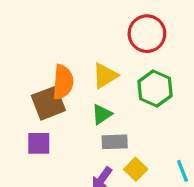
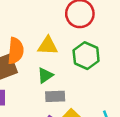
yellow triangle: (105, 76) -> (48, 46), turned 35

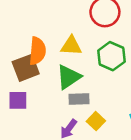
green triangle: (45, 75) -> (69, 77), size x1.5

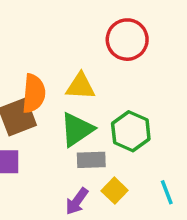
green hexagon: (111, 56) -> (131, 131), moved

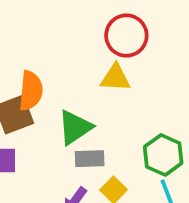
yellow triangle: (80, 86) -> (115, 78), moved
green hexagon: (131, 131) -> (163, 155), moved

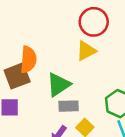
yellow triangle: (115, 78) -> (86, 51), turned -30

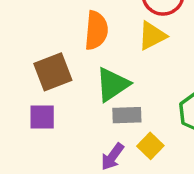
orange semicircle: (28, 60) -> (96, 30), moved

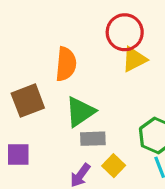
yellow triangle: (152, 36) -> (134, 59), moved
purple square: (42, 117) -> (18, 155), moved

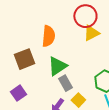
gray rectangle: (93, 139) -> (65, 83), turned 63
purple square: (18, 155) -> (18, 93), turned -35

